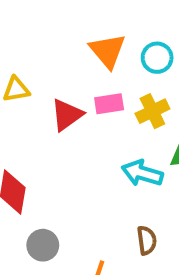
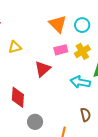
red triangle: (67, 115) -> (43, 69), moved

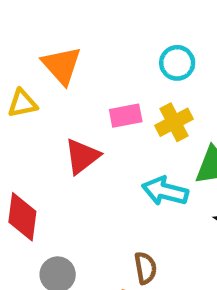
orange triangle: (58, 24) -> (62, 65), moved
brown semicircle: (86, 115) -> (145, 268), moved

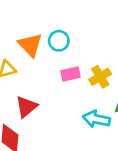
cyan circle: (177, 63) -> (59, 41), moved
red triangle: (82, 156) -> (26, 107), moved

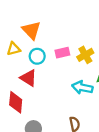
cyan circle: (59, 41) -> (37, 56), moved
red triangle: (26, 107) -> (28, 78), turned -48

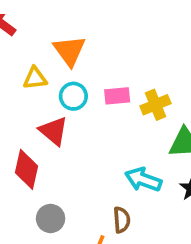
cyan arrow: (82, 87) -> (143, 180), moved

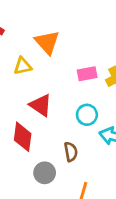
cyan circle: (73, 96) -> (87, 115), moved
brown semicircle: (122, 220) -> (71, 152), moved

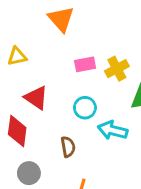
orange triangle: (47, 42) -> (61, 19), moved
gray circle: (45, 173) -> (29, 173), moved

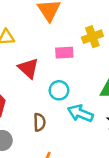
yellow cross: (117, 69) -> (92, 37), moved
red triangle: (36, 98) -> (28, 68), moved

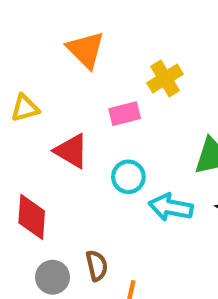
brown semicircle: (39, 122) -> (97, 266), moved

